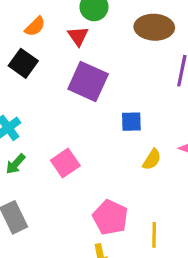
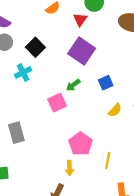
black square: (23, 63) -> (35, 47), moved
blue square: (131, 122) -> (106, 83), turned -32
green arrow: (16, 164) -> (73, 85), moved

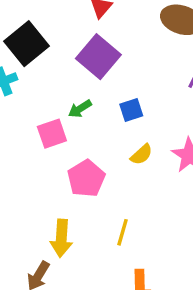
black square: (35, 47) -> (26, 44), size x1.4
pink pentagon: (81, 144) -> (86, 179), moved
yellow arrow: (69, 168) -> (61, 238), size x1.5

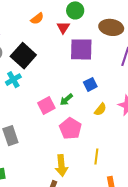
purple square: (98, 57) -> (81, 49), moved, turned -30
green arrow: (80, 109) -> (66, 99), moved

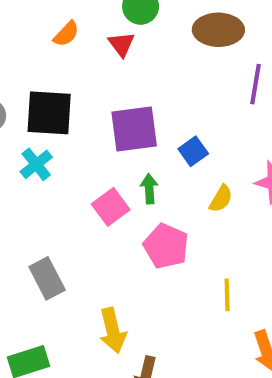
purple square: (81, 49) -> (134, 129), moved
black square: (23, 56) -> (49, 113), turned -30
green arrow: (66, 99) -> (149, 189), turned 136
yellow arrow: (61, 166) -> (113, 330), moved

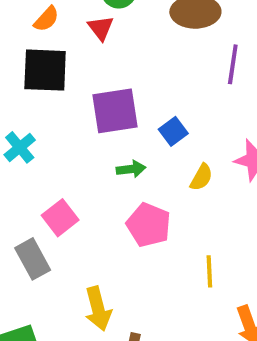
black square: (49, 113) -> (45, 70), moved
green arrow: (149, 189) -> (131, 169), turned 88
pink square: (111, 207) -> (60, 218), moved

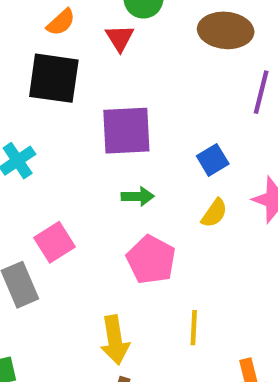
blue square: (173, 131) -> (213, 160), moved
yellow line: (209, 271) -> (194, 328), moved
yellow arrow: (98, 309) -> (115, 340), moved

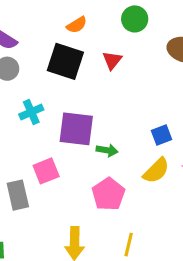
red triangle: (120, 38) -> (112, 60), moved
purple square: (126, 131) -> (76, 129), moved
yellow semicircle: (214, 213) -> (156, 171), size x1.4

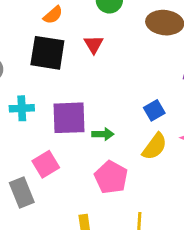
cyan cross: (31, 112) -> (22, 108), turned 30

